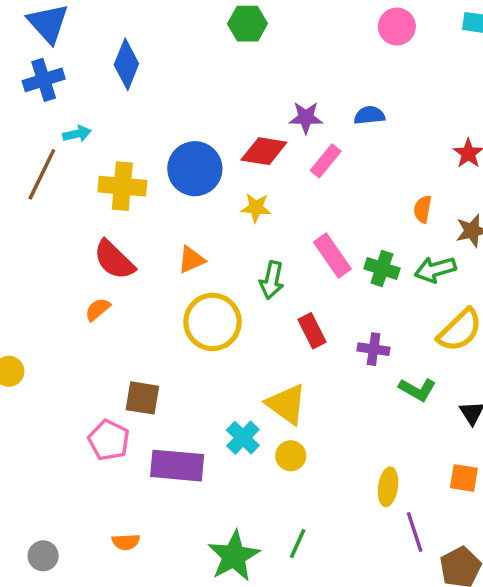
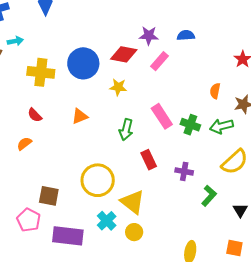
red semicircle: (114, 260) -> (35, 115), size x0.6
yellow circle: (213, 322) -> (98, 180), moved
green L-shape: (417, 389) -> (209, 196), turned -80

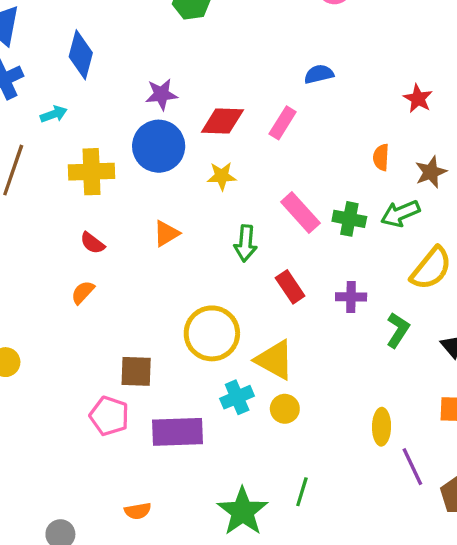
purple star: (149, 36) -> (161, 94), moved
cyan arrow: (15, 41) -> (54, 114), moved
cyan cross: (107, 221) -> (237, 397), turned 30

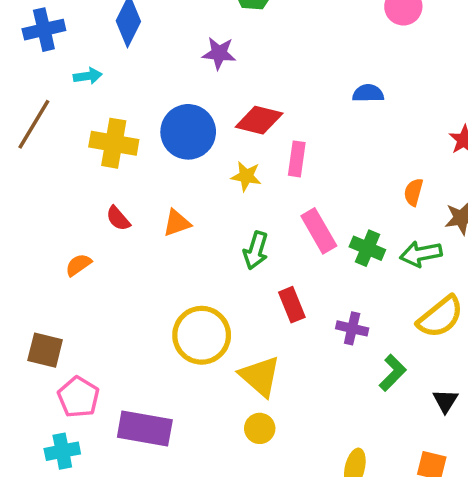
purple star: (161, 94) -> (219, 53), moved
pink rectangle: (283, 123) -> (297, 159), moved, turned -36
red semicircle: (92, 243) -> (118, 218), moved
brown square: (136, 371) -> (45, 350), moved
cyan cross: (237, 397) -> (62, 451), moved

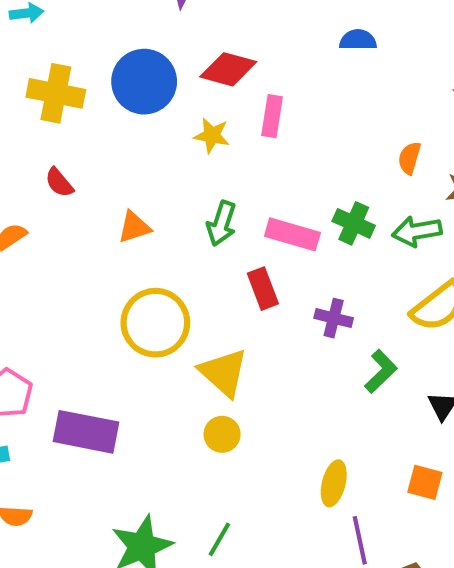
orange triangle: (177, 223) -> (134, 227), moved
pink rectangle: (319, 231) -> (292, 234), moved, turned -45

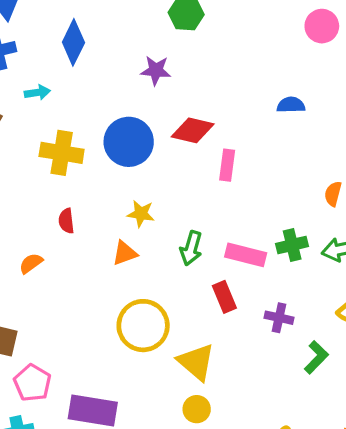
yellow star: (212, 135) -> (141, 214), moved
red semicircle: (59, 183) -> (66, 221), turned 35
green cross: (354, 223) -> (292, 245), turned -36

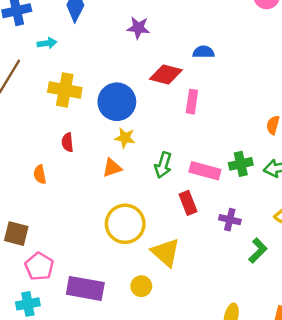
blue semicircle: (291, 105) -> (203, 52), moved
blue circle: (129, 142) -> (117, 102), moved
orange semicircle: (31, 263) -> (40, 174), turned -66
yellow circle: (197, 409) -> (141, 286), moved

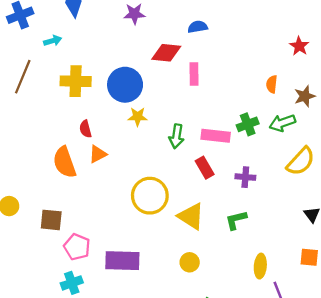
orange triangle: (112, 168) -> (98, 154), moved
orange semicircle: (40, 174) -> (64, 162), size x1.8
green L-shape: (258, 251) -> (236, 220), moved, turned -140
yellow circle: (141, 286) -> (190, 262), moved

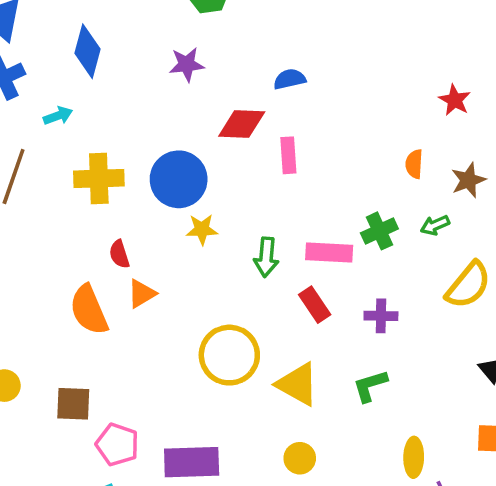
green arrow: (282, 123) -> (435, 225), size x0.7

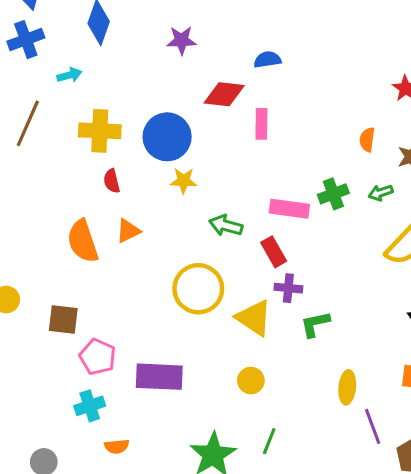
red semicircle: (119, 254) -> (112, 181), moved
green arrow: (266, 257) -> (226, 225), moved, turned 96
purple cross: (381, 316) -> (288, 288), moved

